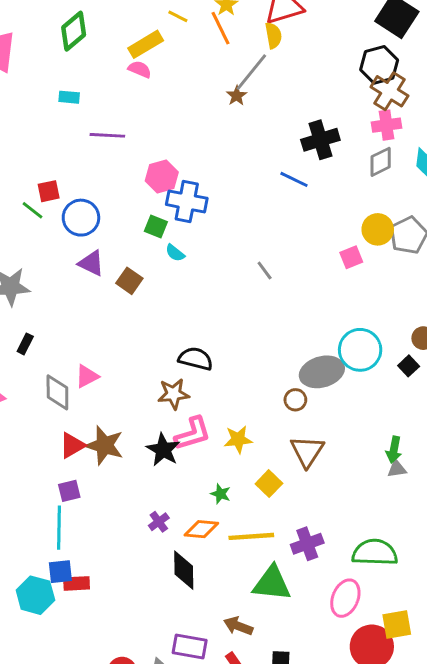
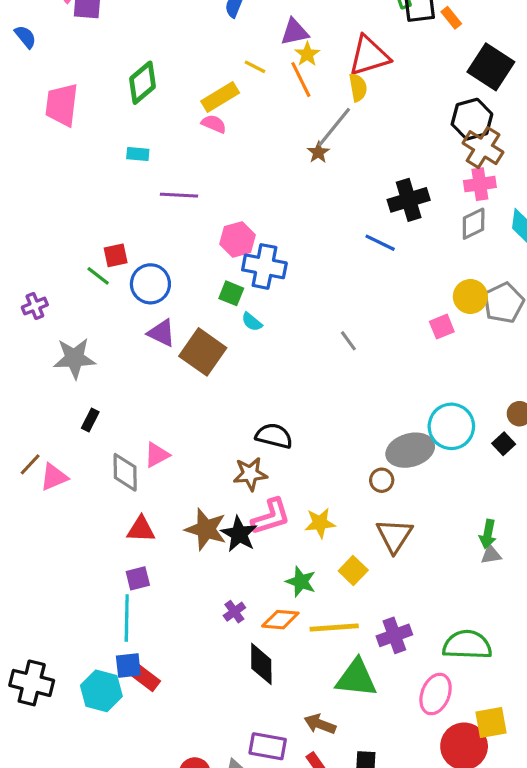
brown square: (129, 281) -> (203, 352), size x1.6
red triangle: (72, 445) -> (141, 529), turned 32
brown star: (104, 445) -> (206, 529), moved
green star: (221, 494) -> (301, 582), size x1.4
red rectangle: (77, 583) -> (146, 678), turned 40

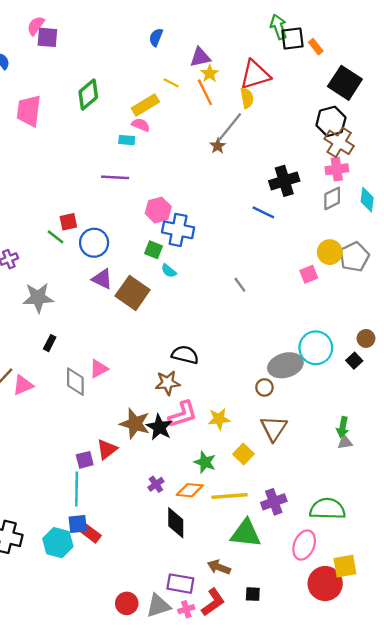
cyan rectangle: (138, 154) -> (127, 140), moved
red triangle: (141, 529) -> (107, 449), moved, turned -40

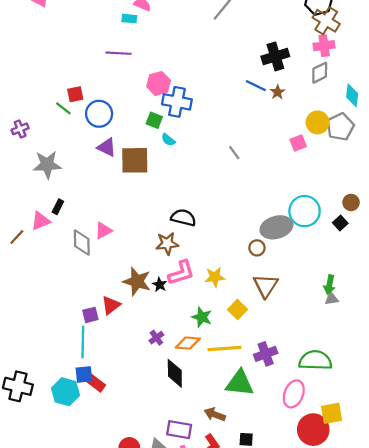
brown star: (218, 146) -> (278, 92), moved
cyan diamond: (367, 200) -> (352, 95), moved
brown square: (133, 293) -> (135, 160), turned -36
pink triangle: (23, 385) -> (41, 221), moved
black star: (159, 427) -> (160, 285), size x0.6

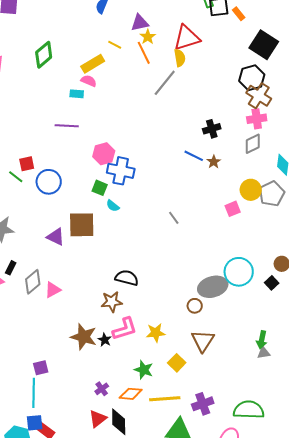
black cross: (275, 56) -> (212, 129), size x0.7
purple triangle: (107, 147) -> (56, 237), moved
gray diamond: (82, 242) -> (33, 282), moved, turned 50
red triangle: (111, 305) -> (98, 419), moved

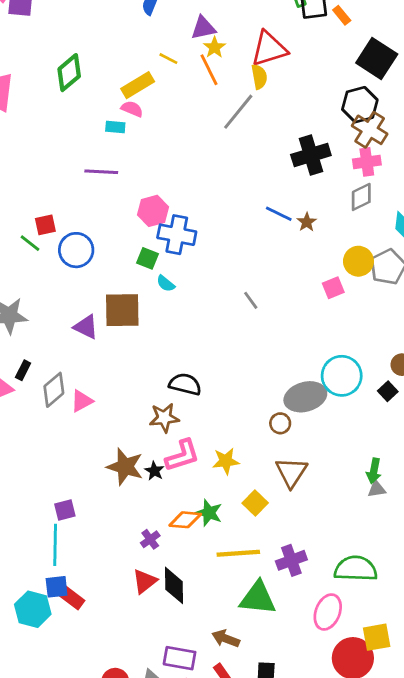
black cross: (212, 129) -> (311, 155), moved, size x1.5
orange diamond: (131, 394) -> (185, 520), moved

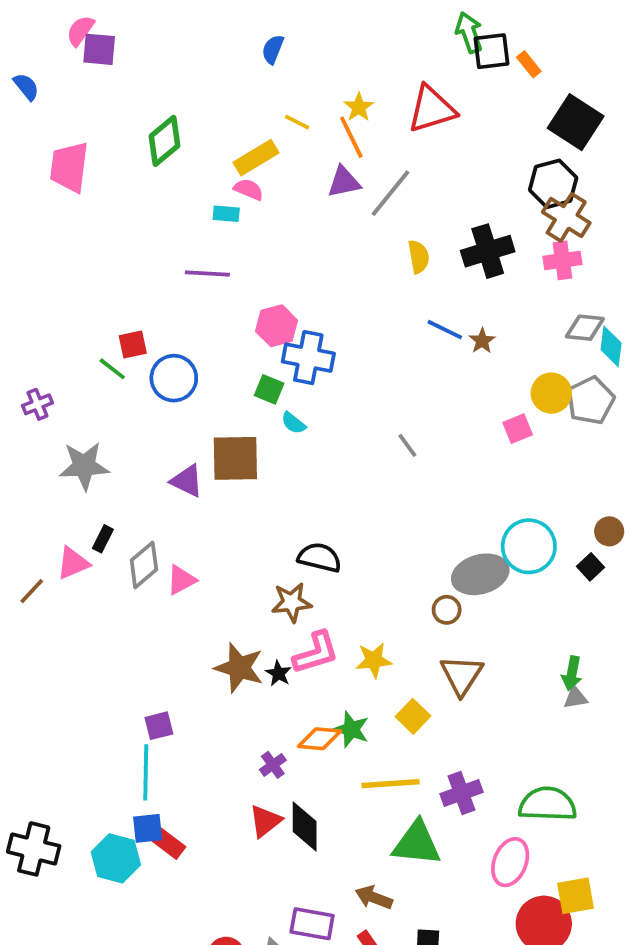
purple triangle: (203, 28) -> (344, 182), moved
yellow semicircle: (259, 77) -> (419, 257), moved
gray diamond: (361, 197) -> (585, 328), moved, turned 32

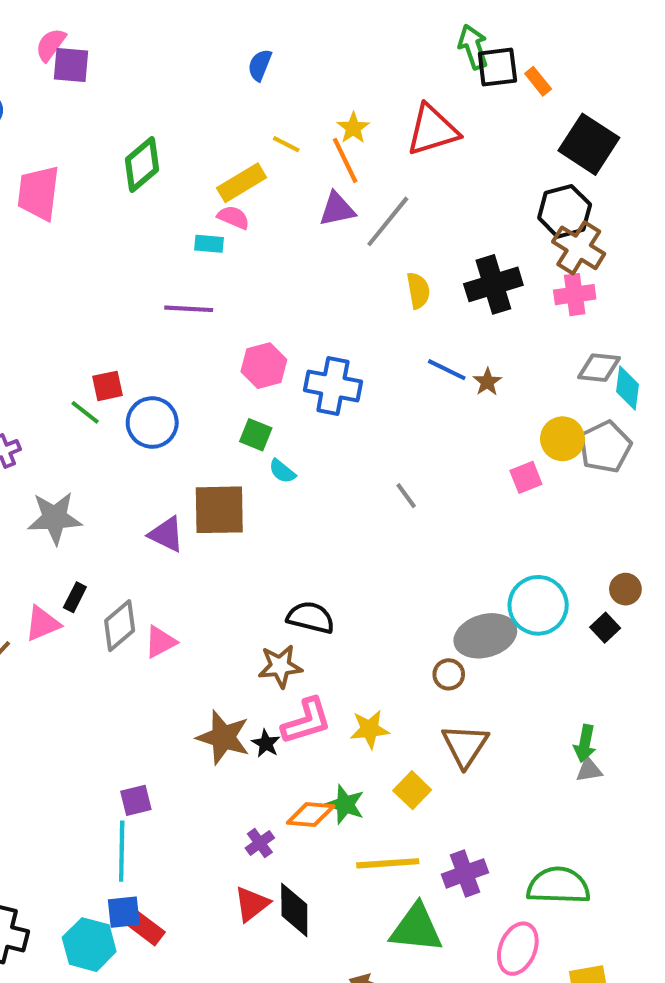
blue cross: (308, 358) -> (333, 386), moved

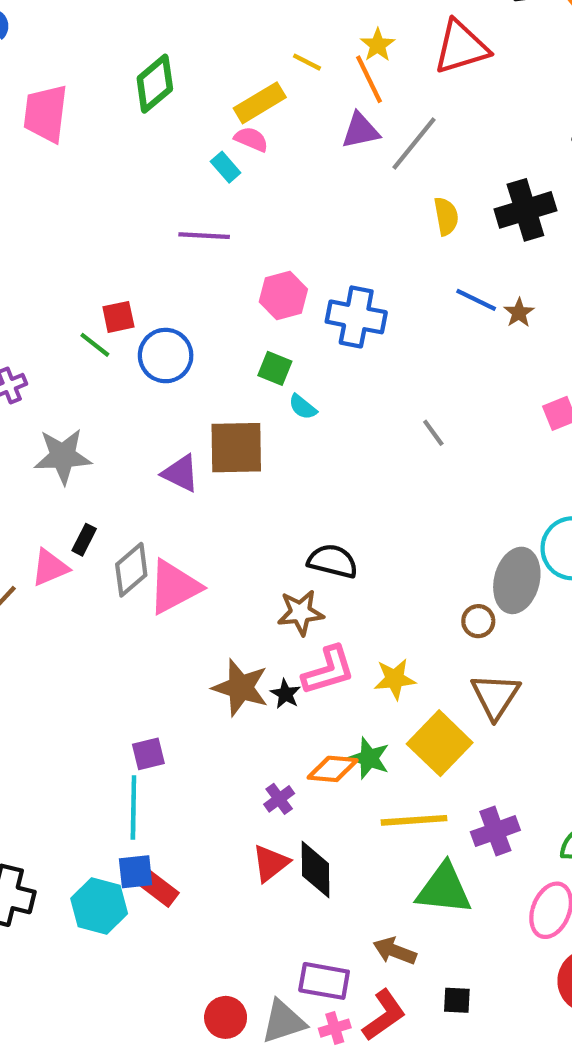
cyan rectangle: (209, 244) -> (226, 167), turned 44
gray ellipse: (485, 636) -> (517, 580), turned -60
pink triangle: (160, 642) -> (174, 587), size x1.6
yellow square: (412, 790) -> (440, 743), size x1.6

